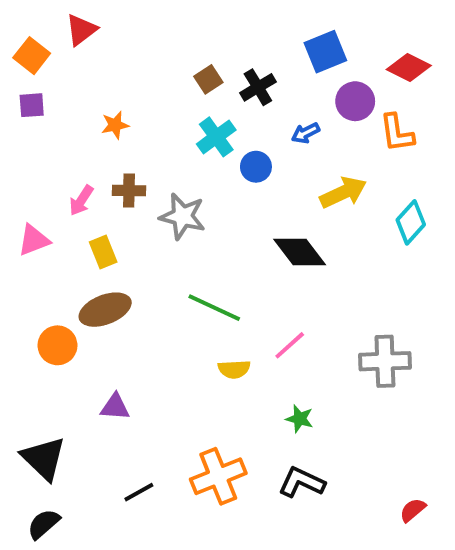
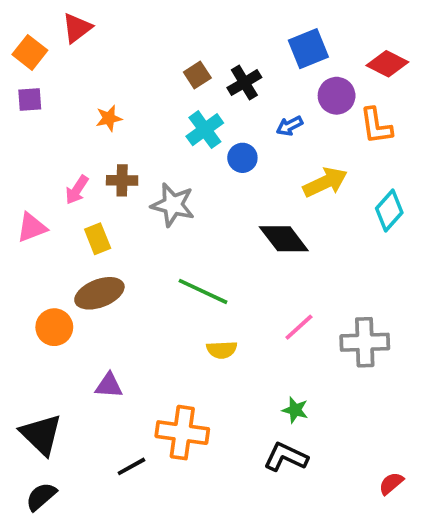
pink line: (290, 345) -> (299, 327), moved
green star: (300, 419) -> (295, 410), moved
orange cross: (218, 476) -> (182, 433), moved, turned 30

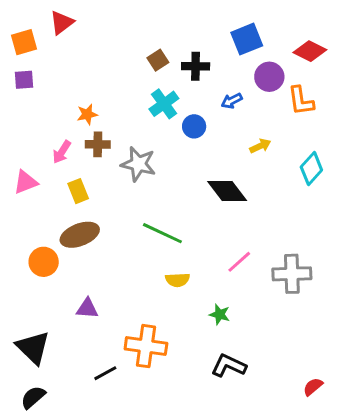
orange square: (30, 52) -> (24, 42), turned 36
black cross: (244, 83) -> (196, 66), turned 32
orange star: (109, 118) -> (87, 114), moved
yellow arrow: (325, 182) -> (260, 146), size x0.6
green star: (295, 410) -> (220, 314), moved

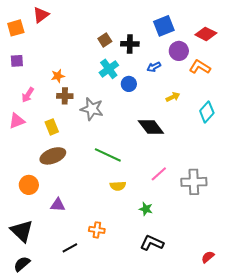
purple square: (24, 80) -> (17, 61), moved
orange L-shape: (301, 101) -> (200, 67), turned 130
pink arrow: (62, 152) -> (28, 95), moved
orange circle: (44, 262) -> (29, 185), moved
orange cross: (146, 346) -> (97, 230), size x0.6

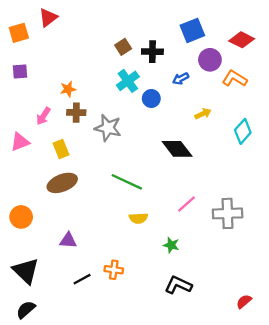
pink arrow: (28, 95) -> (43, 116), moved
orange circle: (29, 185) -> (21, 217), moved
black line: (70, 248) -> (82, 279), moved

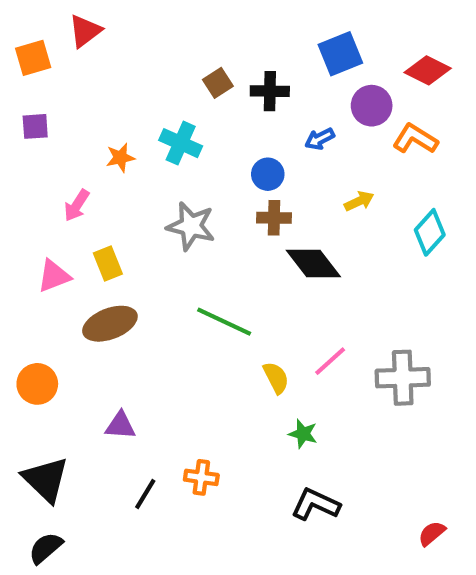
cyan cross: (128, 81) -> (181, 143), moved, turned -30
brown cross: (76, 113) -> (274, 218), moved
pink triangle: (20, 142) -> (54, 276), moved
yellow semicircle: (138, 218) -> (276, 378), moved, turned -114
black line: (82, 279) -> (145, 494), turned -30

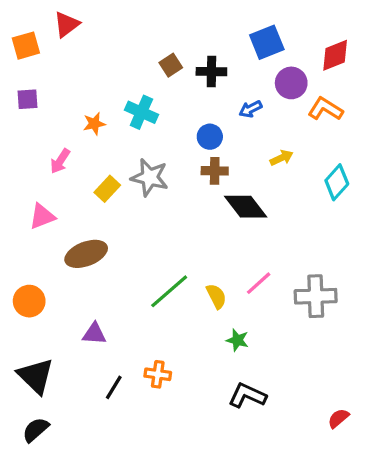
red diamond: (428, 70) -> (335, 55), turned -48
yellow rectangle: (108, 263) -> (107, 189), moved, turned 65
green line: (224, 322) -> (169, 291), moved, turned -66

